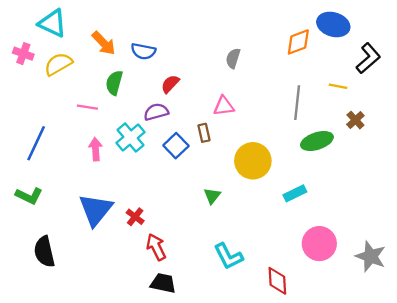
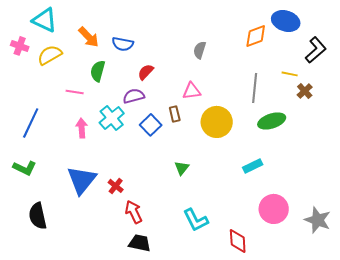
brown cross: (355, 120) -> (305, 91), moved
yellow circle: (253, 161) -> (217, 122), moved

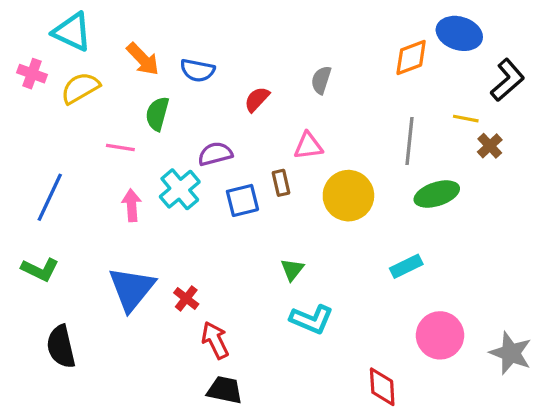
red semicircle: (146, 72) -> (257, 99), moved
blue square: (151, 125) -> (242, 200), turned 30
cyan L-shape: (196, 220) -> (312, 319), moved, turned -40

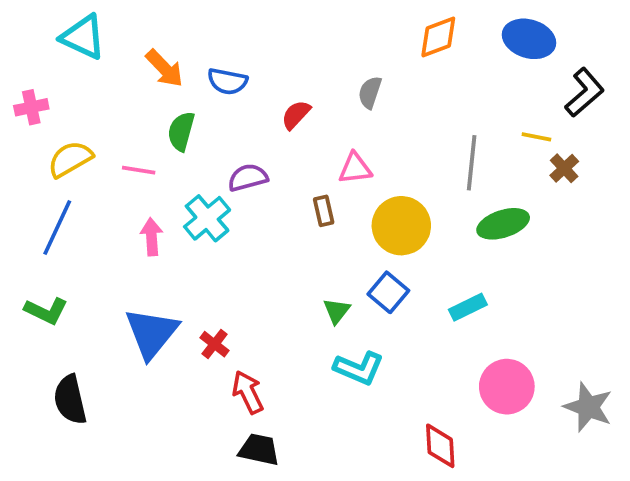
orange diamond: (411, 58) -> (438, 37), moved
pink cross: (32, 74) -> (31, 107), moved, turned -32
yellow semicircle: (80, 88) -> (70, 159), moved
blue square: (242, 200) -> (388, 292), moved, turned -36

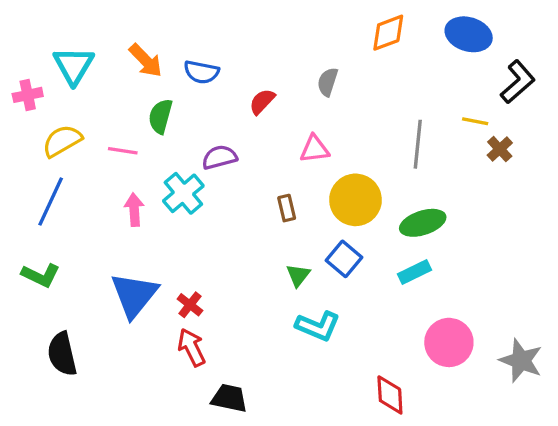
cyan triangle: (83, 37) -> (74, 65), moved, turned 36
brown rectangle: (324, 211) -> (287, 208), moved
green ellipse: (503, 224) -> (423, 223), moved
red arrow: (248, 392) -> (192, 347), moved

